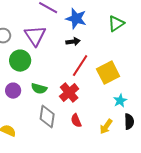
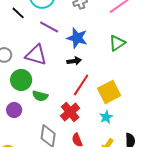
purple triangle: (35, 36) -> (36, 55), turned -40
green semicircle: (39, 89) -> (40, 96), moved
cyan star: (120, 101) -> (106, 117), moved

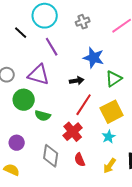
purple line: (49, 27) -> (52, 47), turned 30
blue star: (77, 38) -> (94, 58), moved
green triangle: (117, 43) -> (114, 79), moved
purple circle: (14, 110) -> (17, 143), moved

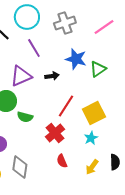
gray cross: (83, 22) -> (65, 23), size x1.5
purple triangle: (39, 75) -> (21, 76), turned -40
green triangle: (114, 79) -> (98, 69), moved
black arrow: (77, 81) -> (52, 76), moved
gray diamond: (51, 156) -> (20, 167), moved

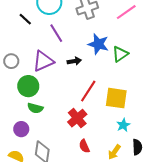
yellow square: (94, 113) -> (116, 98), turned 35
green semicircle: (25, 117) -> (35, 108), moved
cyan star: (91, 138) -> (123, 125), moved

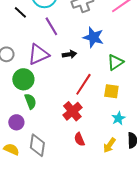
green triangle: (120, 54) -> (115, 62), moved
yellow square: (116, 98) -> (111, 91), size x0.7
green semicircle: (35, 108) -> (30, 101), turned -126

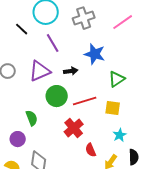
green circle: (23, 79) -> (57, 96), moved
red line: (83, 84) -> (85, 101), turned 40
red semicircle: (79, 139) -> (91, 150), moved

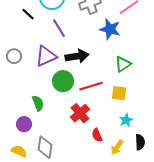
blue star: (95, 54) -> (110, 29), moved
black arrow: (71, 71) -> (77, 56), size x1.6

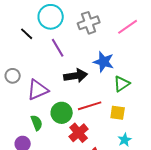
blue star: (110, 29) -> (104, 62), moved
purple triangle: (46, 56) -> (38, 90), moved
green circle: (63, 81) -> (62, 113), moved

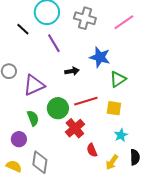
gray cross: (89, 23) -> (85, 18), turned 35
black arrow: (76, 76) -> (72, 71), size x0.6

